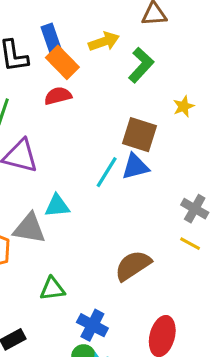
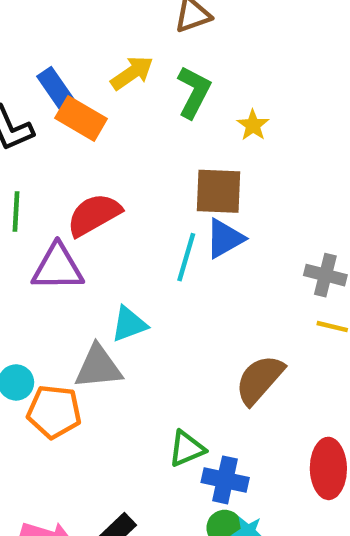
red semicircle: (58, 96) -> (94, 215), moved, size x1.4
yellow star: (184, 106) -> (253, 125), moved
green triangle: (52, 289) -> (187, 449), moved

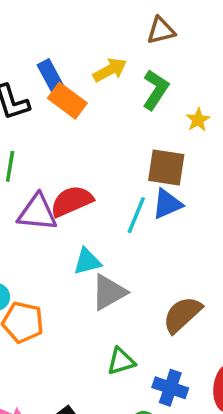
red semicircle: (94, 215) -> (72, 201), moved
gray triangle: (98, 367) -> (109, 292), moved, turned -30
blue cross: (225, 480) -> (170, 388), moved

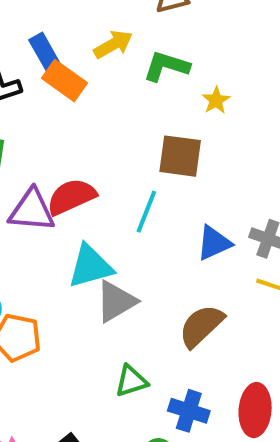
green L-shape: (156, 90) -> (166, 66), turned -105
blue triangle: (167, 204) -> (214, 243), moved
cyan triangle: (87, 262) -> (90, 266), size x1.4

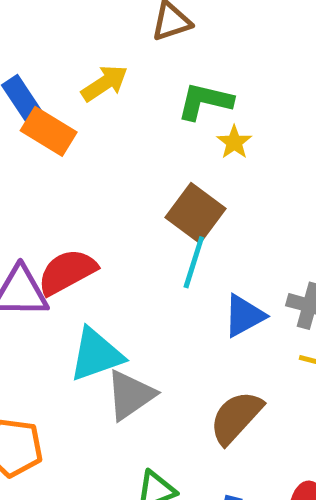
green L-shape: (166, 66) -> (205, 101), moved
brown square: (180, 156) -> (196, 213), turned 33
cyan line: (146, 212) -> (194, 262), moved

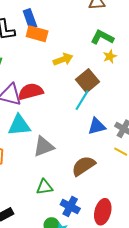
yellow arrow: (105, 83) -> (63, 59), moved
orange rectangle: (49, 131) -> (37, 34), turned -30
cyan triangle: (96, 355) -> (19, 125), moved

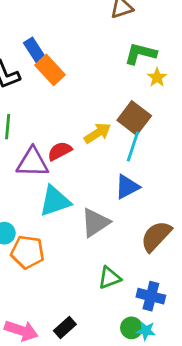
orange rectangle: (37, 34) -> (50, 70), turned 45
yellow arrow: (63, 59) -> (98, 133), moved
red semicircle: (31, 91) -> (60, 151), size x0.7
blue triangle: (97, 126) -> (127, 187), moved

